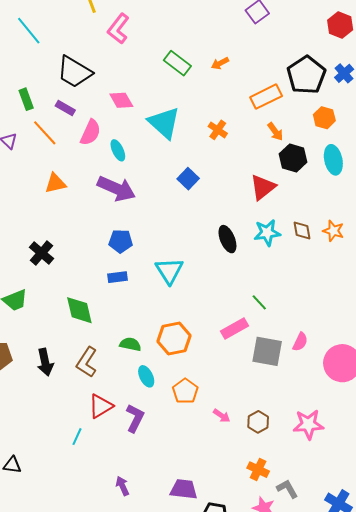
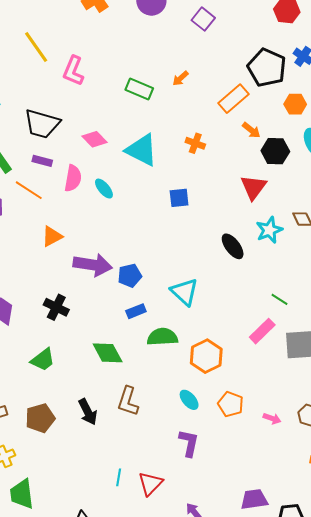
blue square: (188, 179) -> (179, 198), turned -35
purple arrow: (116, 189) -> (93, 265), moved
green semicircle: (130, 344) -> (162, 337), moved, size x1.4
red triangle: (101, 406) -> (150, 484), moved
cyan line: (77, 437) -> (119, 477), moved

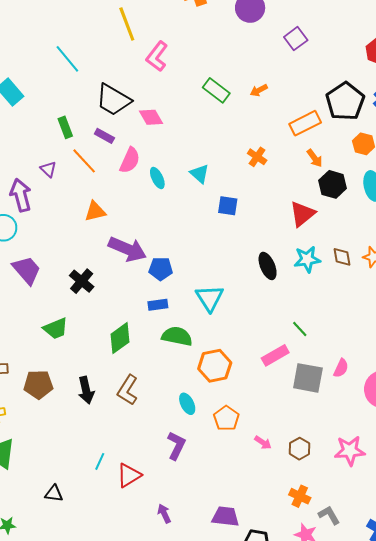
pink diamond: (95, 139) -> (151, 117), moved
cyan triangle: (142, 150) -> (200, 174), moved, size x0.6
green diamond: (108, 353) -> (120, 338), turned 68

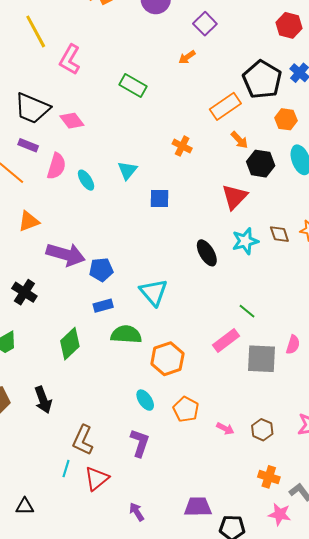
orange arrow: (259, 90) -> (187, 57), moved
cyan triangle: (200, 174) -> (127, 170), turned 35
brown L-shape: (128, 390) -> (83, 440), moved

